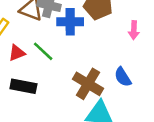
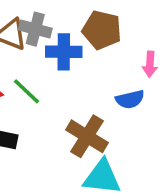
blue semicircle: (123, 77) -> (130, 99), moved, turned -72

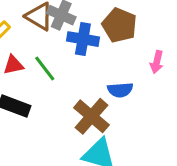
blue semicircle: (130, 99) -> (120, 90), moved

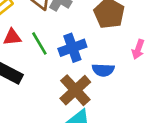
blue cross: (83, 39) -> (72, 48), moved, turned -36

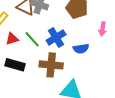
brown cross: (75, 90) -> (51, 65), moved, turned -30

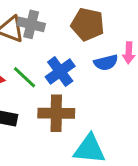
blue semicircle: (81, 49) -> (106, 63), moved

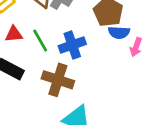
blue semicircle: (106, 63) -> (119, 32), moved

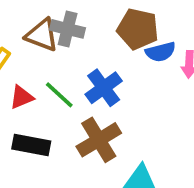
brown cross: (58, 80) -> (99, 140), turned -32

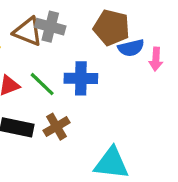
blue cross: (104, 88) -> (81, 78), turned 36
brown cross: (99, 140) -> (57, 127), moved, size x0.7

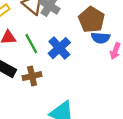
blue cross: (81, 78) -> (59, 48), turned 30

